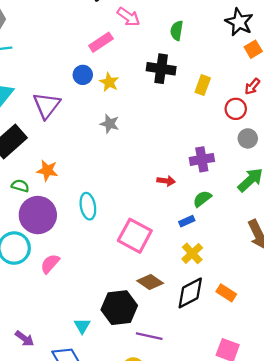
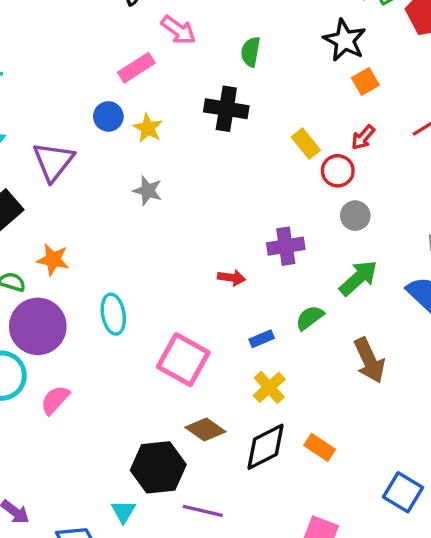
yellow rectangle: (203, 85) -> (306, 144), moved, turned -60
green semicircle: (202, 199) -> (310, 318), moved
cyan triangle: (82, 326) -> (123, 511), moved

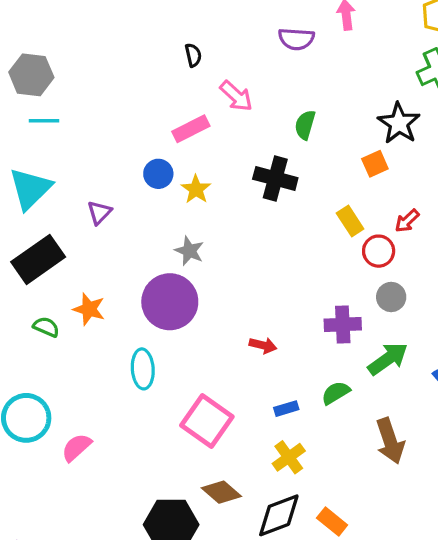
orange square: (365, 81) -> (375, 164), moved
purple triangle: (53, 162) -> (99, 213), size x0.6
purple cross: (286, 246) -> (343, 325), moved
purple circle: (38, 326) -> (170, 302), moved

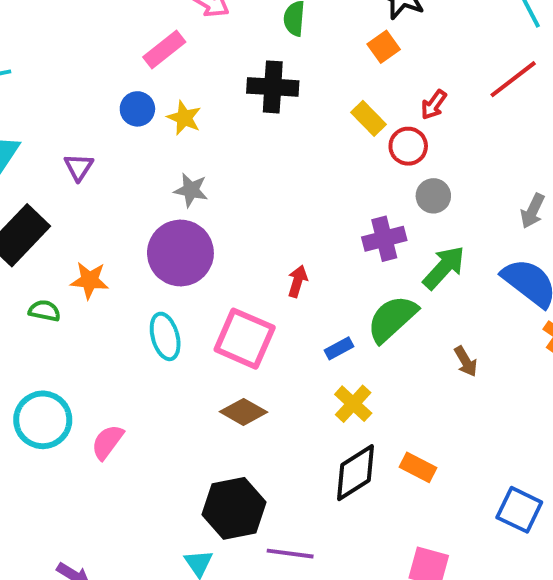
red arrow: (263, 345) -> (297, 281), turned -76
green semicircle: (336, 393) -> (392, 319), size x1.6
pink square: (207, 421) -> (245, 339), moved
brown arrow: (390, 441) -> (466, 361), size x0.6
brown diamond: (221, 492) -> (244, 412), moved

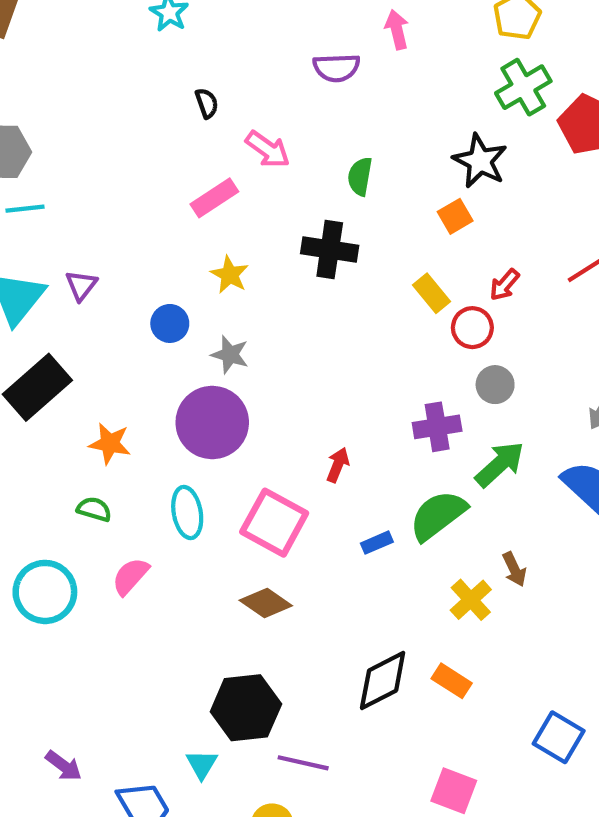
blue circle: (137, 109) -> (170, 323), moved
purple triangle: (79, 167) -> (81, 285), moved
green semicircle: (44, 311) -> (94, 509), moved
yellow cross: (353, 404) -> (471, 600), moved
pink semicircle: (107, 442) -> (130, 576), moved

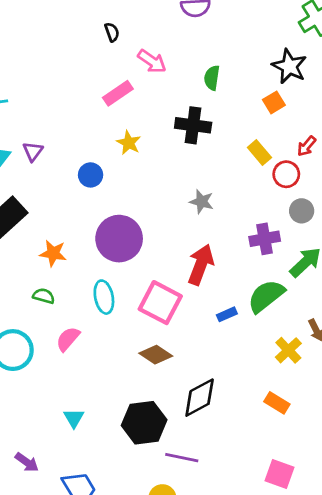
gray star: (230, 355) -> (202, 202), moved
red arrow: (338, 465) -> (201, 265), size x1.8
black diamond: (383, 680) -> (200, 398), moved
cyan triangle: (202, 764) -> (74, 418), moved

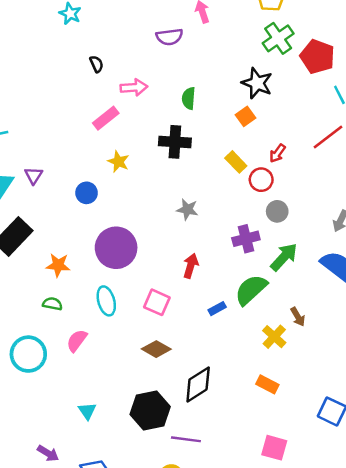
pink arrow: (152, 61) -> (134, 87), turned -35
red arrow: (201, 265) -> (191, 266), size x0.7
pink square: (160, 303) -> (157, 302), size x0.7

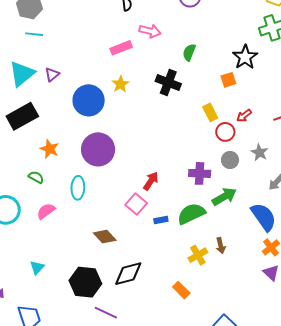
blue circle: (87, 193) -> (89, 100), size x1.8
gray star: (187, 209) -> (260, 152), moved
pink square: (157, 302) -> (136, 204), moved

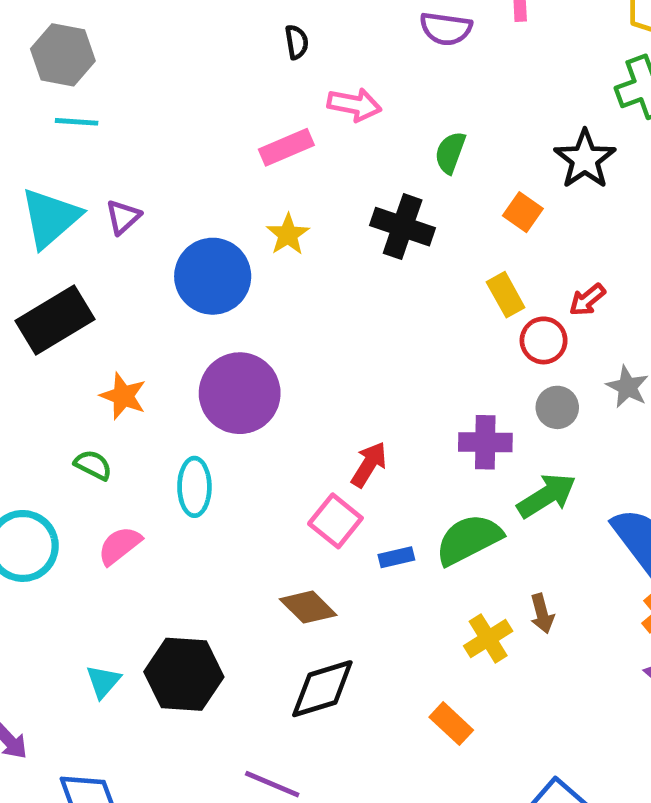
orange square: (228, 80) -> (523, 212), moved, turned -35
brown diamond: (105, 237) -> (308, 607), moved
black hexagon: (85, 282) -> (184, 674), moved

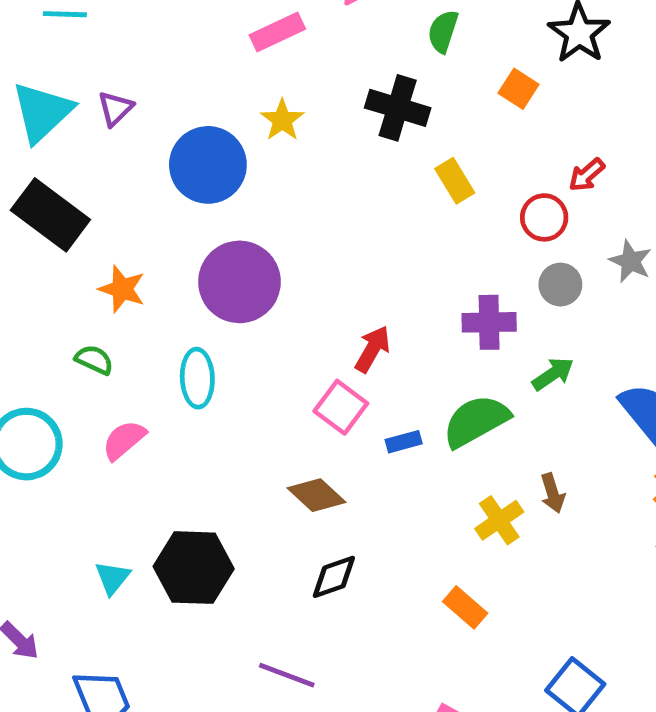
yellow rectangle: (506, 295) -> (455, 181), moved
black rectangle: (55, 320) -> (50, 215), turned 70
green arrow: (547, 496) -> (553, 374), size x0.7
black diamond: (322, 689) -> (334, 577), size x0.7

